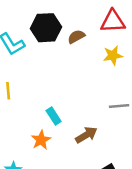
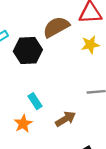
black hexagon: (46, 28) -> (28, 51), moved
brown semicircle: (76, 37) -> (56, 27), size x1.6

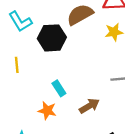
orange star: (23, 124) -> (47, 111), turned -30

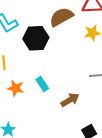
orange star: (47, 111) -> (16, 88), moved

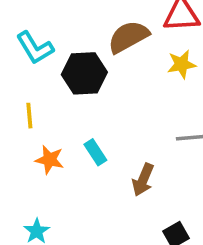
brown arrow: (70, 100) -> (143, 180), turned 144

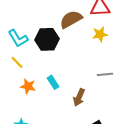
cyan L-shape: (35, 48) -> (18, 38), moved
yellow line: (29, 116) -> (17, 62), turned -40

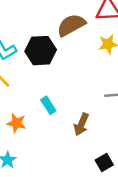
orange star: (28, 86) -> (16, 123), moved

